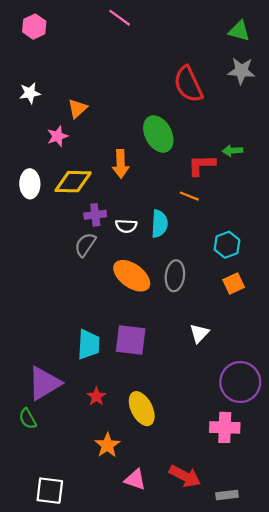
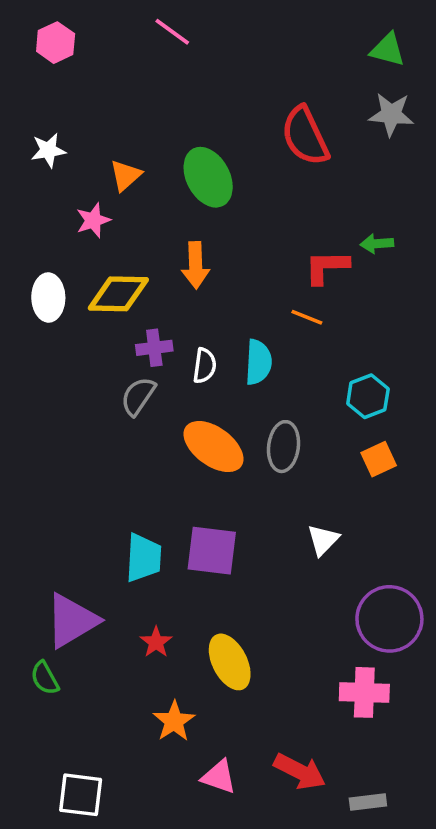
pink line: (120, 18) -> (172, 32), moved
green ellipse: (158, 134) -> (208, 177), moved
white semicircle: (126, 226) -> (205, 366), turned -85

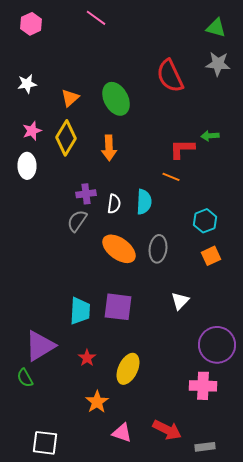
pink star: (93, 220) -> (32, 131), moved
yellow diamond: (118, 294) -> (66, 138), moved, turned -60
yellow ellipse: (230, 662) -> (128, 369), turned 52

